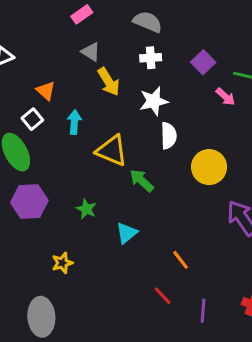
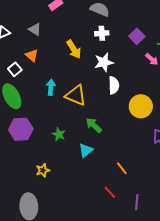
gray triangle: (91, 52) -> (35, 29), moved
white square: (32, 119) -> (15, 69), moved
cyan arrow: (74, 122) -> (51, 87), moved
green arrow: (142, 181) -> (94, 125), moved

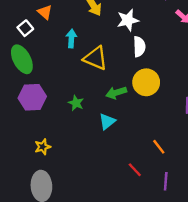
cyan arrow: (51, 87) -> (71, 39), moved
yellow circle: (141, 106) -> (146, 82), moved
green arrow: (94, 125) -> (116, 93), turned -60
orange line: (122, 168) -> (159, 147), moved
yellow star: (43, 170) -> (43, 147), moved

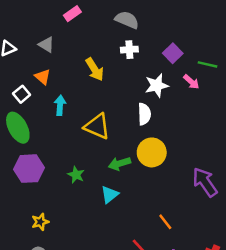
white star: (128, 20) -> (157, 86), moved
cyan arrow: (71, 39) -> (60, 105), moved

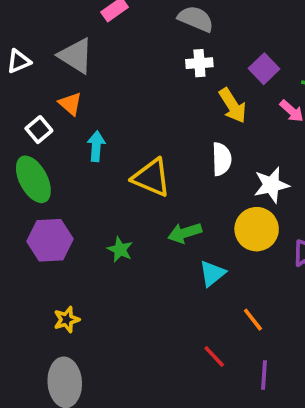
gray triangle: (46, 45) -> (76, 56), size x1.5
yellow arrow: (95, 69) -> (233, 106), moved
white star: (157, 86) -> (271, 185), moved
yellow circle: (152, 152) -> (257, 229), moved
cyan triangle: (110, 195) -> (212, 273), moved

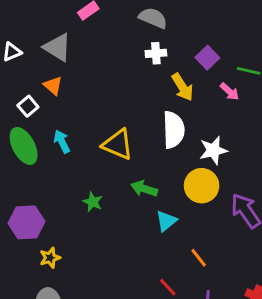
cyan arrow: (96, 146) -> (62, 142), moved, turned -30
white semicircle: (222, 159) -> (174, 130), size x1.4
green arrow: (185, 233) -> (144, 189), turned 35
purple hexagon: (50, 240) -> (27, 222), moved

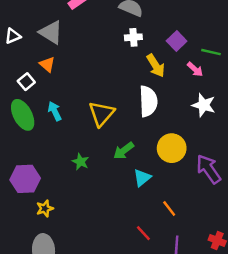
yellow triangle: (118, 144) -> (101, 114), turned 48
white star: (213, 150) -> (204, 105), moved, turned 30
green arrow: (144, 189) -> (124, 151), turned -55

